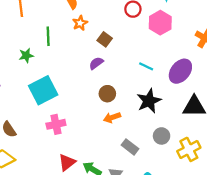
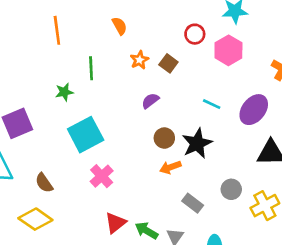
orange star: (80, 23) -> (139, 60), moved
brown square: (105, 39) -> (168, 63), moved
black star: (149, 101) -> (197, 143), moved
pink cross: (56, 124) -> (102, 176), turned -30

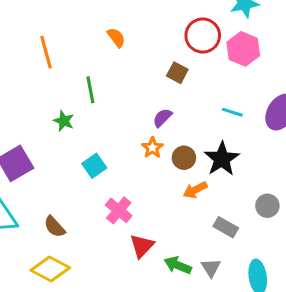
red circle: (195, 34) -> (203, 35), size x1.5
orange star: (139, 60) -> (152, 148), moved
green star: (64, 92) -> (64, 121), turned -30
cyan square: (86, 135) -> (94, 166), size x0.6
red triangle: (115, 223) -> (142, 246), moved

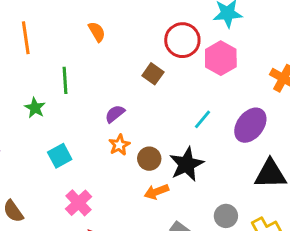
cyan line: (232, 112) -> (202, 119), turned -75
purple semicircle: (162, 118) -> (115, 114), moved

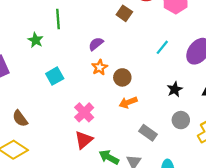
black star: (187, 164) -> (175, 89), moved, size x0.6
pink cross: (79, 203) -> (84, 112), moved

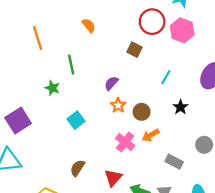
cyan line: (162, 47) -> (166, 77), moved
black star: (175, 89) -> (180, 107), moved
pink cross: (84, 112) -> (125, 142), moved
brown semicircle: (20, 118) -> (77, 168), moved, turned 78

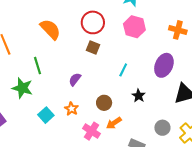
red circle: (152, 22) -> (93, 22), moved
orange semicircle: (89, 25) -> (50, 29), size x1.6
green star: (52, 88) -> (22, 88), size x1.5
orange star: (118, 105) -> (71, 109), moved

